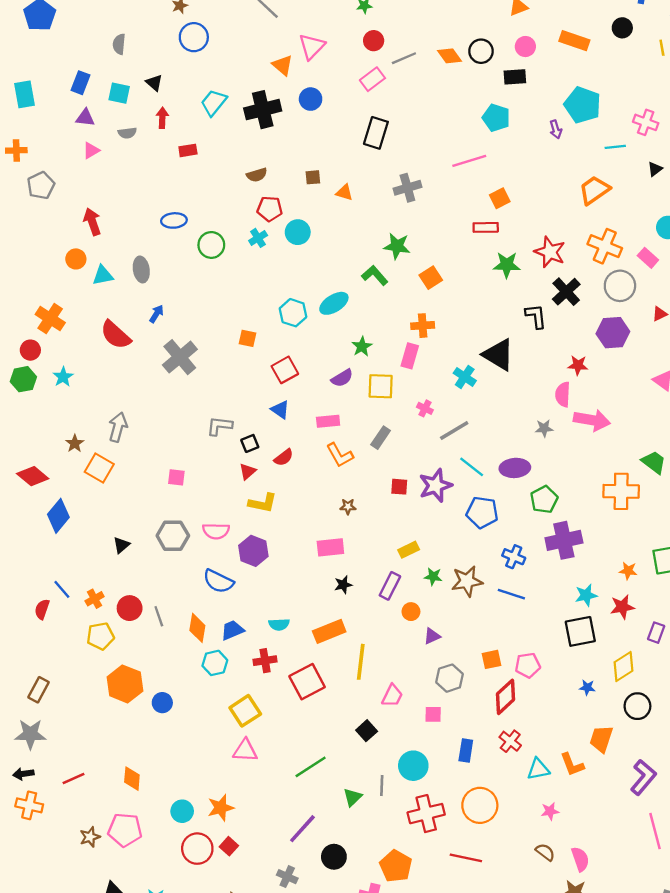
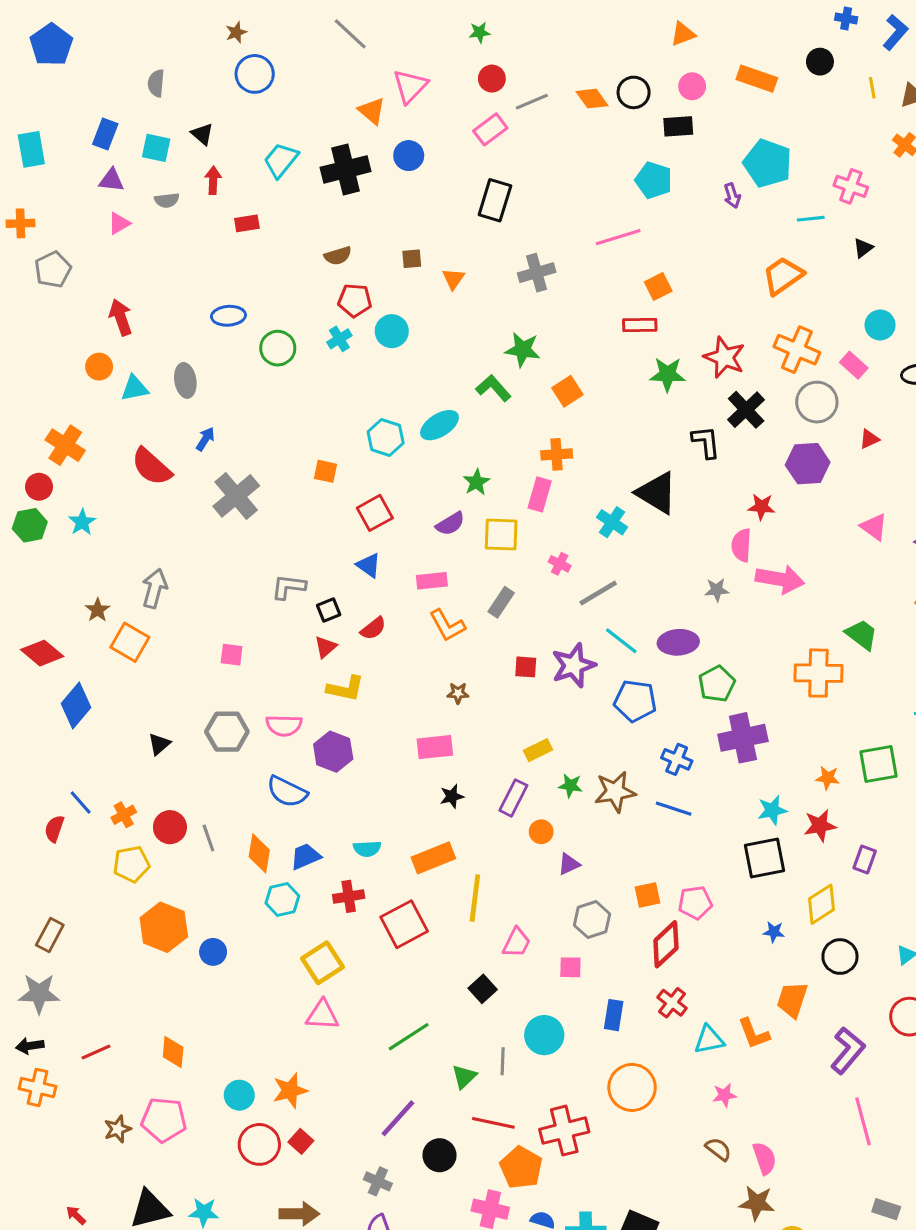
orange triangle: (344, 192) -> (453, 279), turned 48
red cross: (426, 814) -> (564, 1131), moved
red line: (466, 858) -> (493, 1123), moved

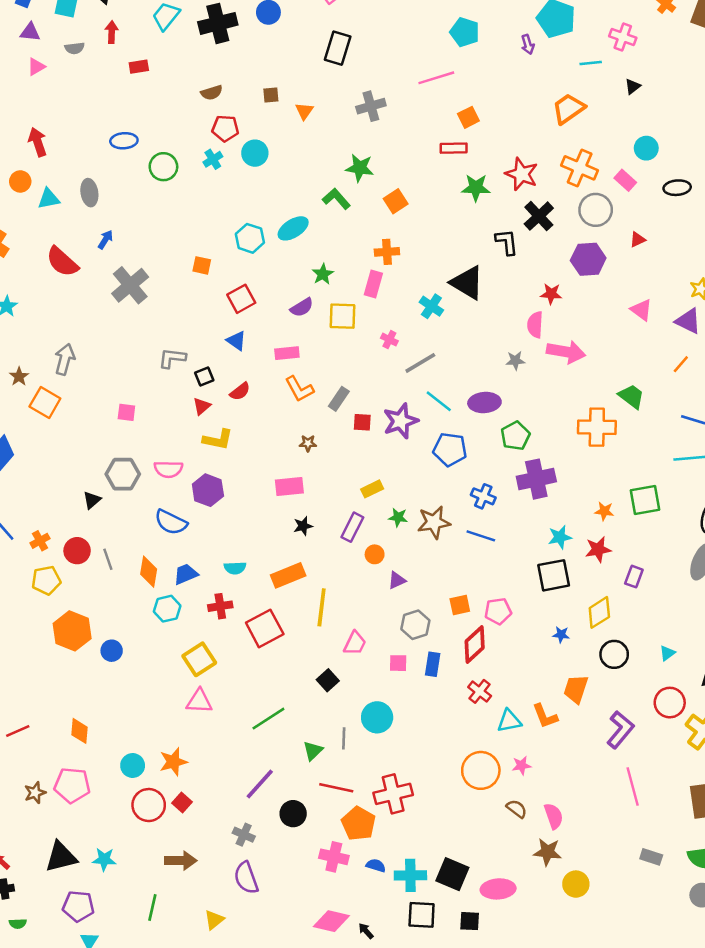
gray rectangle: (501, 602) -> (339, 399), moved
black triangle: (159, 744) -> (92, 500), moved
blue rectangle: (614, 1015) -> (433, 664), moved
orange circle: (632, 1087) -> (481, 770), moved

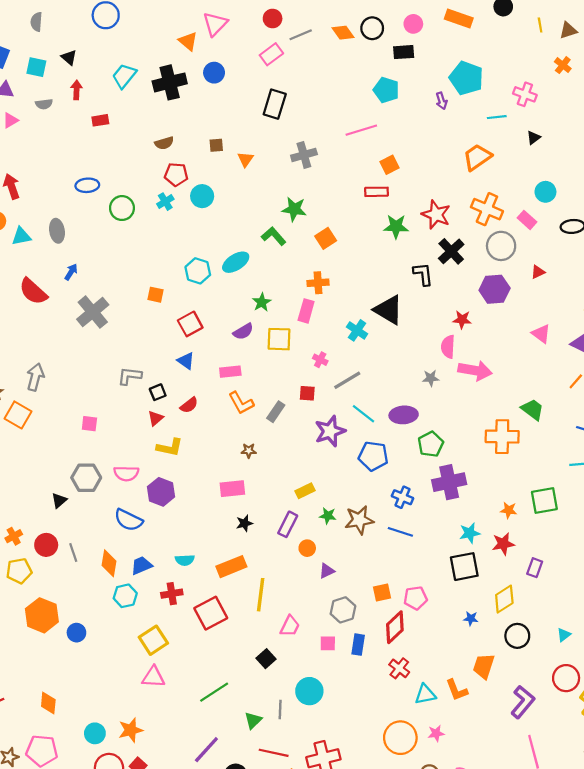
red square: (362, 422) -> (307, 393), moved

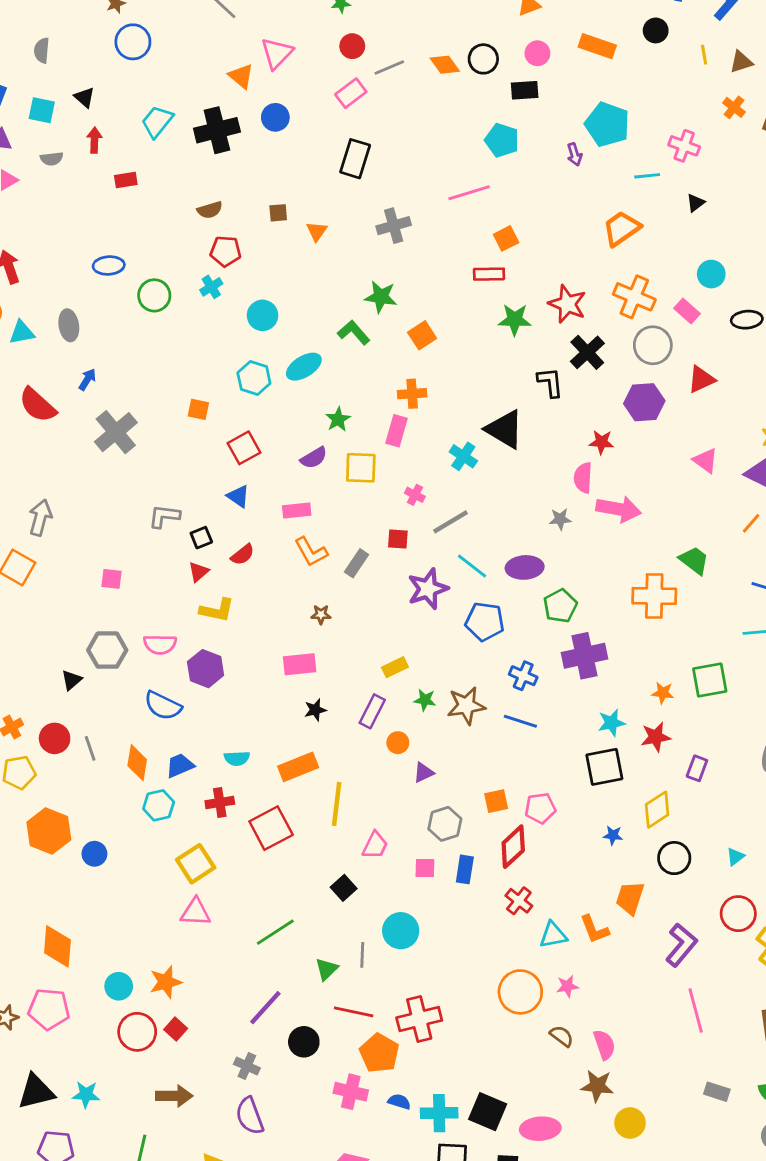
cyan circle: (202, 196) -> (263, 315), moved
red triangle: (538, 272) -> (701, 379), size x1.5
orange diamond: (48, 703) -> (57, 946), size x1.4

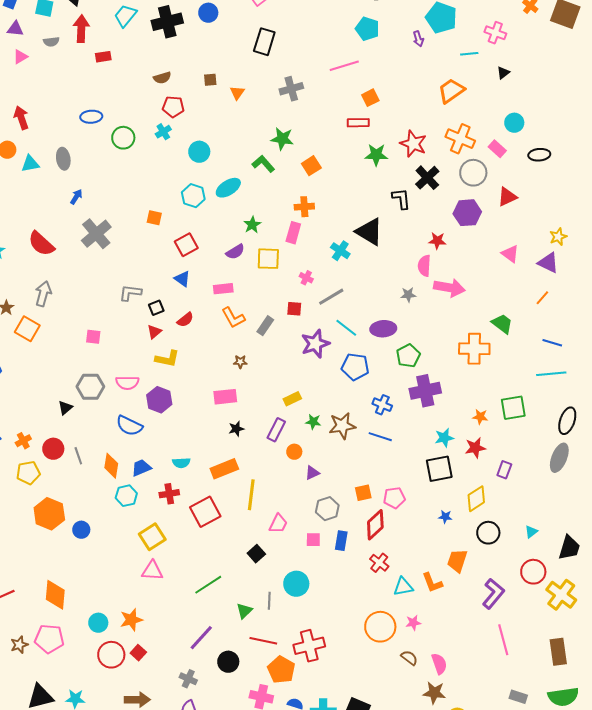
red arrow: (94, 140) -> (81, 29), size x1.5
red semicircle: (37, 405) -> (41, 244), moved

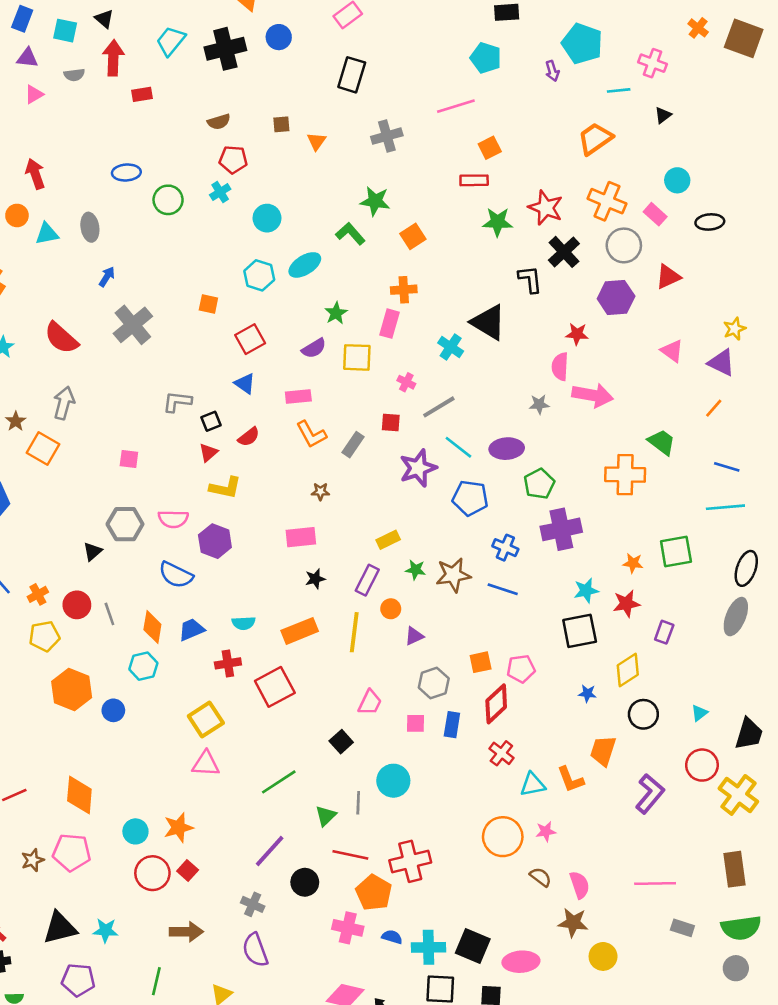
yellow line: (251, 495) -> (354, 632), moved
cyan hexagon: (126, 496) -> (143, 666), moved
pink line: (503, 640) -> (655, 884), moved, turned -76

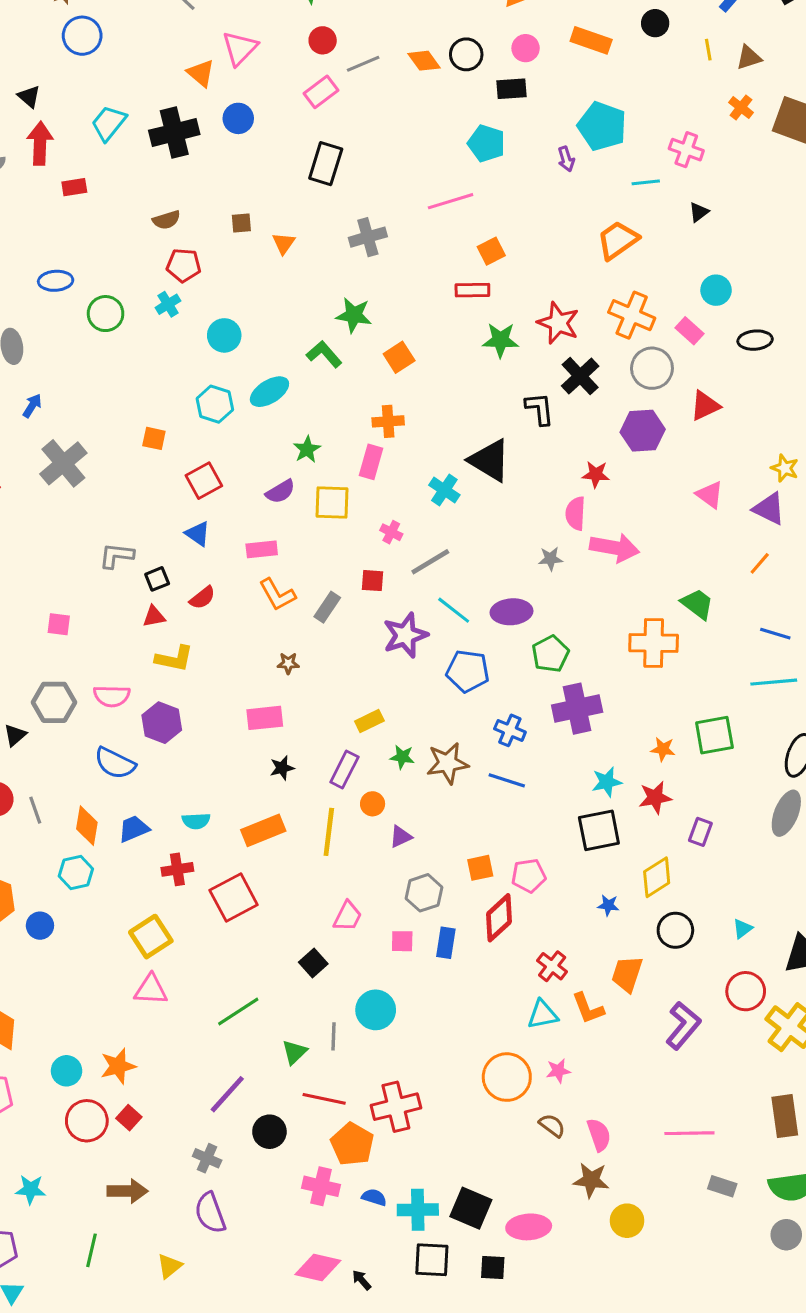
yellow star: (735, 329) -> (785, 468), turned -30
red triangle: (208, 452) -> (154, 616), turned 30
red cross: (501, 753) -> (552, 966), moved

